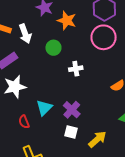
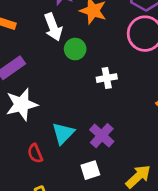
white arrow: (25, 34) -> (53, 27), moved
white square: (71, 132) -> (90, 170), moved, turned -32

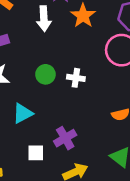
green circle: (75, 49) -> (45, 74), moved
purple cross: (102, 136) -> (65, 138), moved

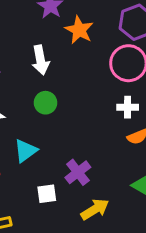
white arrow: (44, 19) -> (40, 60), moved
white cross: (76, 78) -> (128, 107), moved

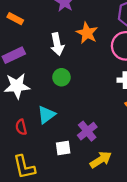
orange star: (79, 30) -> (87, 33), moved

